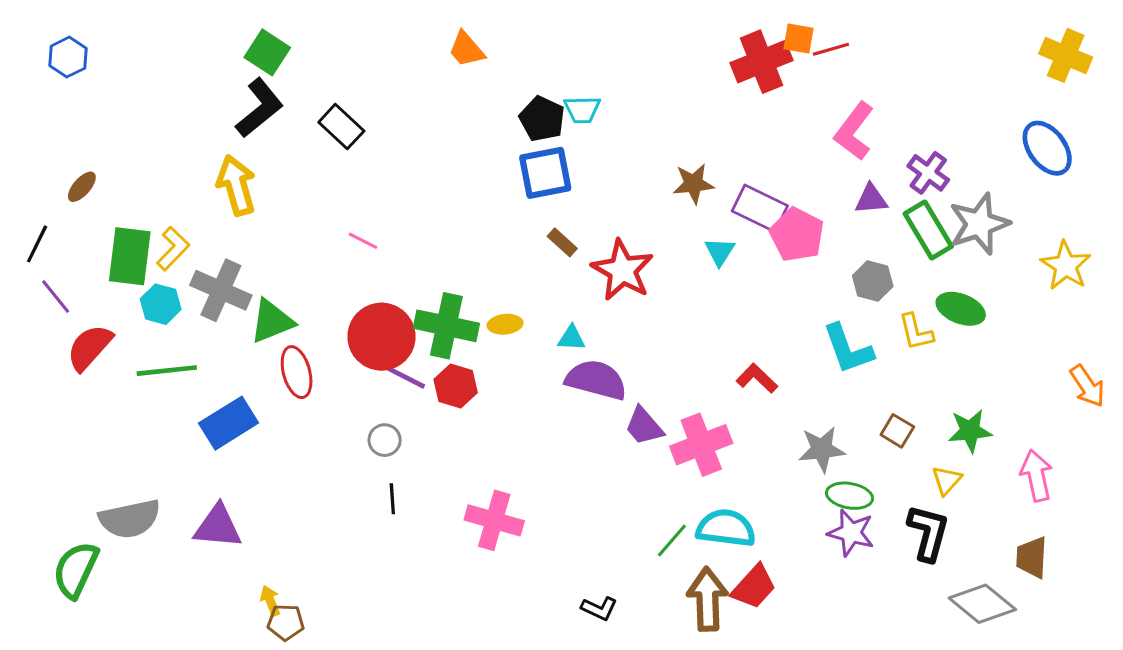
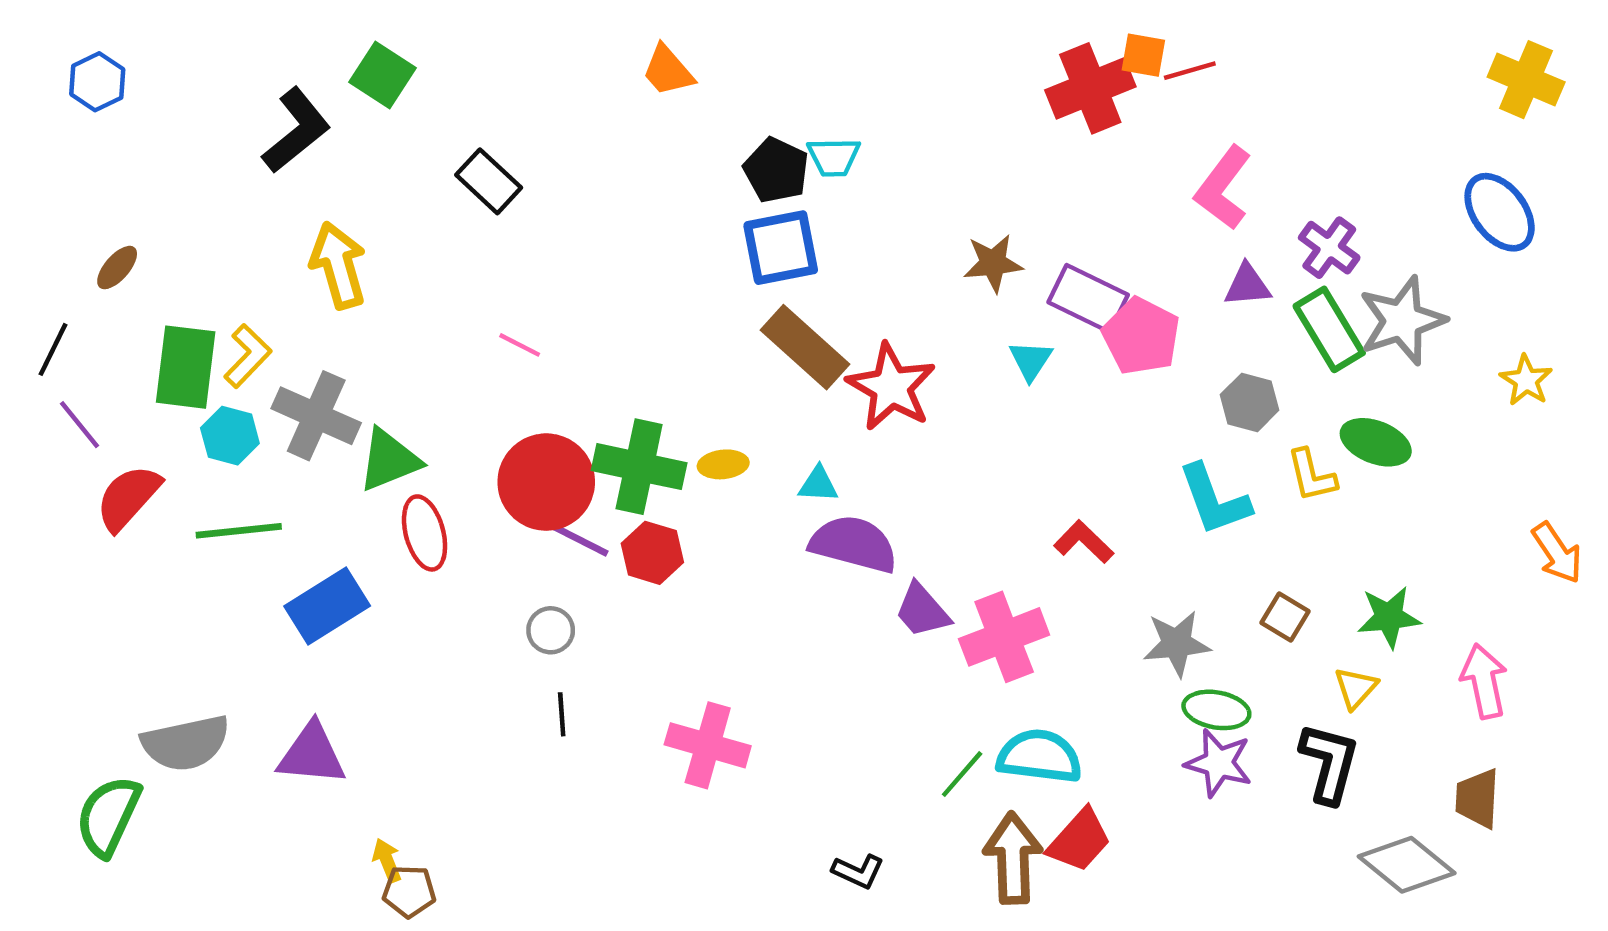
black L-shape: (259, 108) -> (296, 130), moved
brown rectangle: (562, 242) -> (805, 347), size x2.0
yellow star: (1066, 266) -> (1526, 380), size x0.7

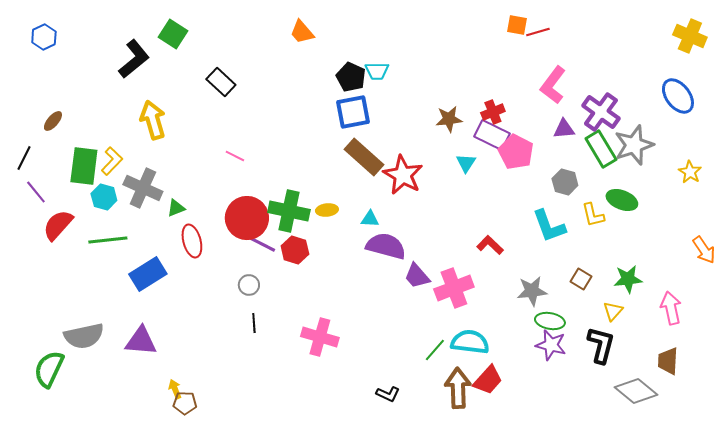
red cross: (1090, 88) -> (493, 112), moved, size x0.6
purple cross: (1329, 248) -> (601, 112), size x1.4
green triangle: (389, 460) -> (176, 208), size x0.6

